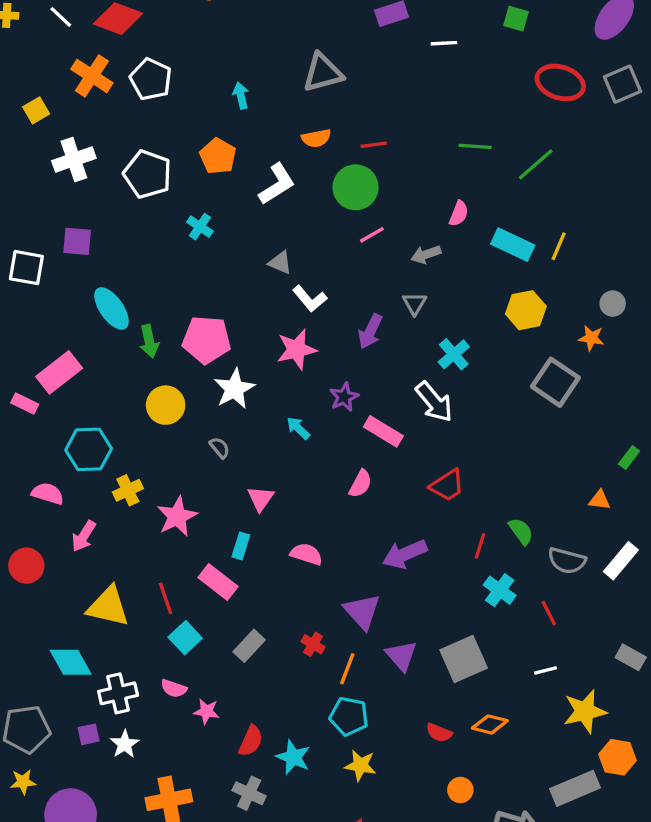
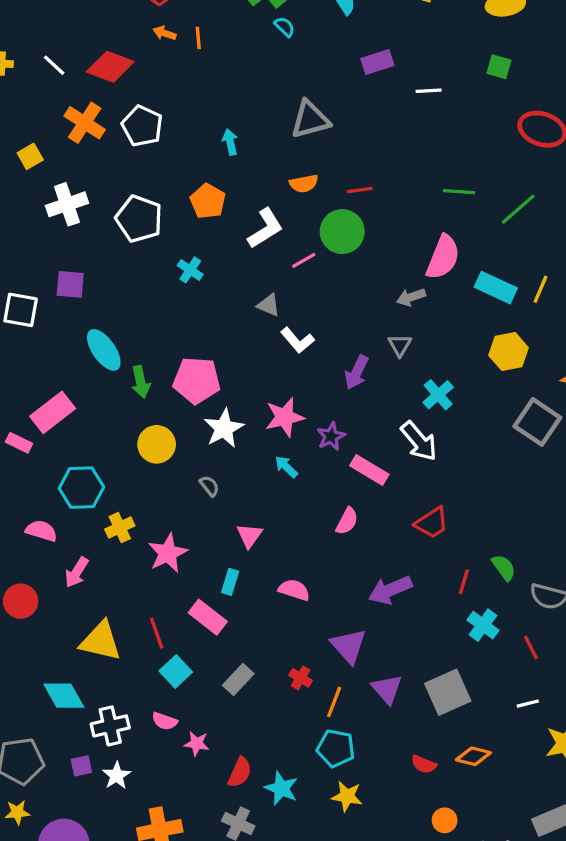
pink semicircle: (459, 214) -> (443, 257), size x1.8
pink line: (372, 235) -> (304, 260), moved
pink star: (297, 349) -> (285, 417), moved

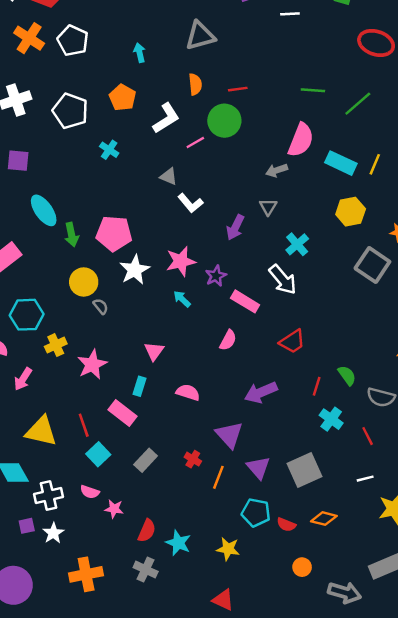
orange semicircle: (304, 184) -> (195, 84), turned -85
gray semicircle: (209, 486) -> (101, 306), moved
cyan pentagon: (336, 748) -> (256, 512), moved

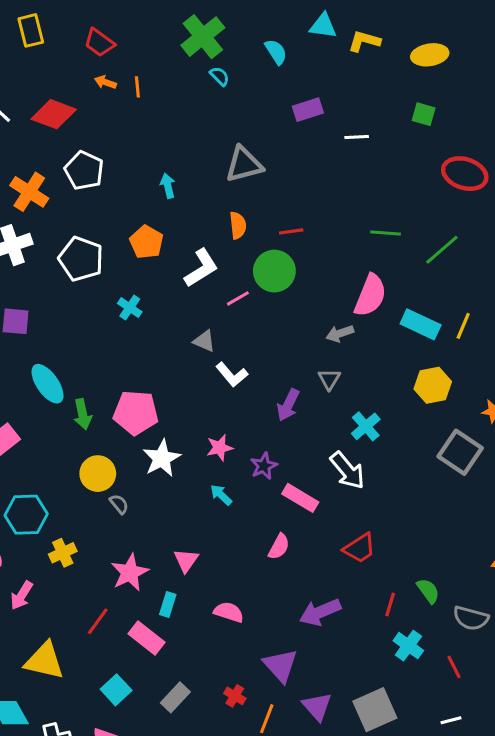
orange cross: (29, 38) -> (29, 192), moved
pink star: (181, 261) -> (220, 448), size x0.7
pink star: (92, 364) -> (130, 573), moved
red line: (84, 425) -> (98, 621), moved, turned 55

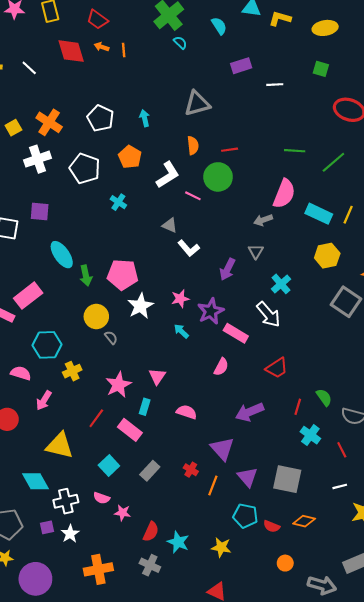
red diamond: (54, 114) -> (71, 51), moved, turned 52
white pentagon: (84, 171) -> (101, 118), moved
pink line: (238, 298) -> (193, 196), turned 56
purple star: (264, 466) -> (211, 311), size x1.4
gray square: (375, 710) -> (287, 479), turned 36

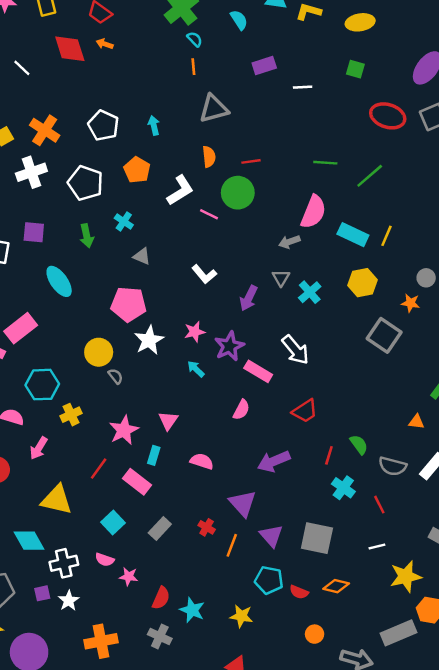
orange line: (124, 50) -> (193, 67), moved
gray triangle: (170, 225) -> (142, 256), moved
green arrow: (86, 276) -> (87, 236), moved
cyan cross: (281, 284) -> (310, 292), moved

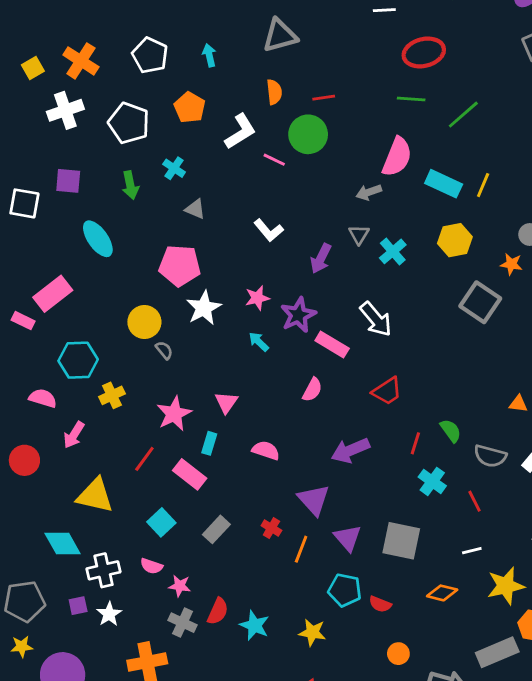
red ellipse: (388, 116) -> (424, 52), moved, turned -32
orange diamond: (336, 586) -> (442, 593), moved
gray cross: (160, 636) -> (183, 623), moved

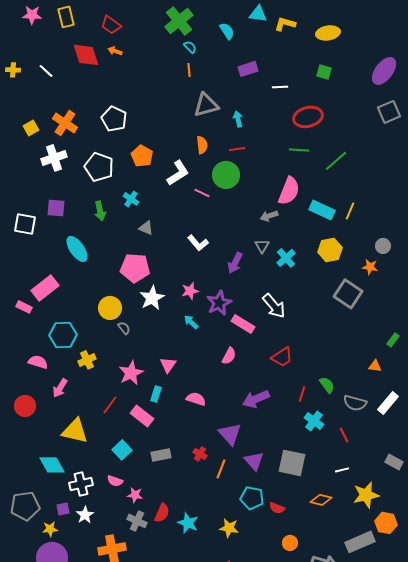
cyan arrow: (209, 55) -> (238, 119), moved
gray rectangle: (216, 529) -> (161, 455), turned 36
yellow star: (22, 647) -> (50, 529), moved

